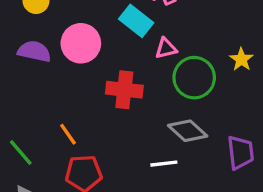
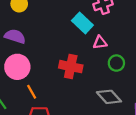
pink circle: (81, 43) -> (17, 67), moved
green circle: (194, 78) -> (116, 63), size x0.6

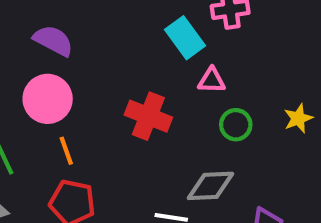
gray diamond: (109, 97) -> (210, 186), turned -60

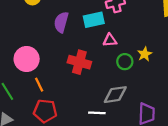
cyan rectangle: (185, 38) -> (94, 20), turned -60
purple semicircle: (53, 41) -> (61, 22), moved, turned -96
yellow star: (298, 118) -> (145, 54), moved

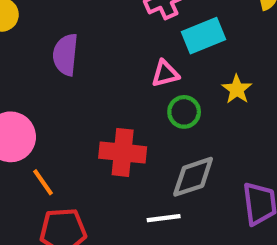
cyan rectangle: (94, 20) -> (203, 36), moved
red cross: (79, 62) -> (123, 152), moved
green circle: (125, 62) -> (184, 112), moved

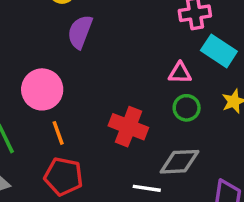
cyan rectangle: (203, 36) -> (219, 51), turned 40
purple semicircle: (65, 55) -> (80, 32), moved

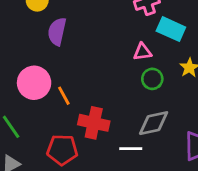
red cross: (128, 127) -> (94, 123), moved
orange line: (58, 133) -> (64, 96), moved

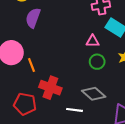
gray diamond: (154, 123) -> (94, 94), turned 45

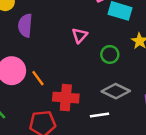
pink triangle: (93, 41) -> (80, 35), moved, turned -32

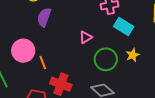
green circle: (110, 54) -> (106, 59), size x1.5

